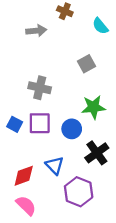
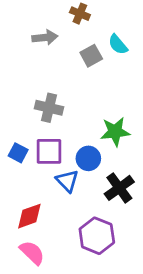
cyan semicircle: (100, 26) -> (118, 44), moved
gray square: (87, 64) -> (91, 56), moved
blue triangle: (55, 165) -> (67, 181), moved

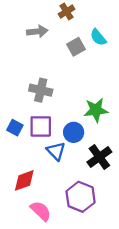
brown cross: (80, 14) -> (67, 12), turned 35
pink semicircle: (32, 253) -> (41, 211), moved

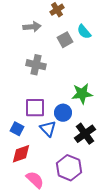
gray cross: (41, 90) -> (36, 65), moved
blue square: (15, 128) -> (17, 129), moved

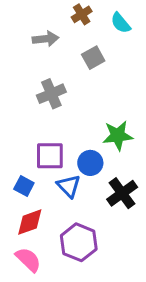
cyan semicircle: (84, 32) -> (121, 23), moved
gray cross: (36, 65) -> (51, 94), turned -36
purple hexagon: (69, 168) -> (79, 242), moved
pink semicircle: (35, 180) -> (28, 260), moved

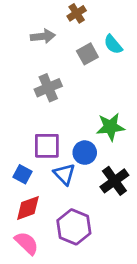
cyan semicircle: (121, 23) -> (113, 44), moved

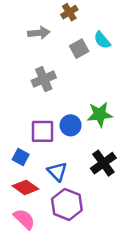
blue circle: (85, 153) -> (71, 125), moved
blue triangle: (64, 174) -> (57, 172), moved
red diamond: (28, 208) -> (25, 187), turned 55

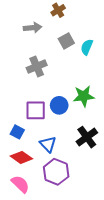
cyan semicircle: (102, 40) -> (87, 47), moved, turned 63

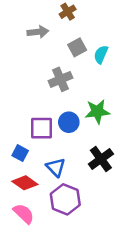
gray cross: (37, 66) -> (60, 79), moved

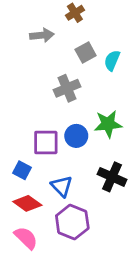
black cross: (101, 159) -> (112, 177), turned -30

